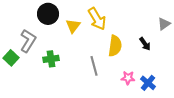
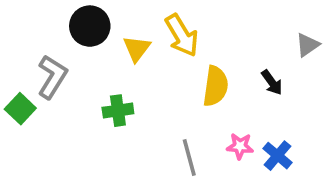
green cross: (51, 59) -> (118, 111), moved
gray line: (94, 66) -> (189, 157), moved

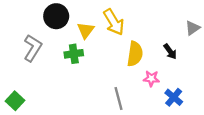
green square: (20, 109) -> (15, 101), moved
green cross: (118, 111) -> (74, 54), moved
pink star: (240, 146) -> (151, 78), moved

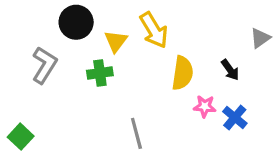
blue cross: (174, 97) -> (235, 117), moved
gray line: (118, 98) -> (136, 133), moved

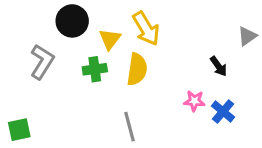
yellow semicircle: (182, 73) -> (137, 69), moved
green square: (21, 137) -> (19, 130), turned 35

